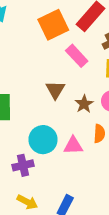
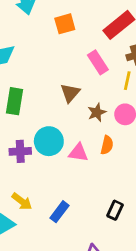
orange square: (53, 25) -> (65, 24), moved, size x0.7
purple cross: (23, 165) -> (20, 151), moved

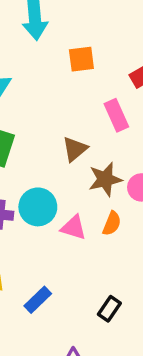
brown star: (97, 112) -> (105, 179), size x1.4

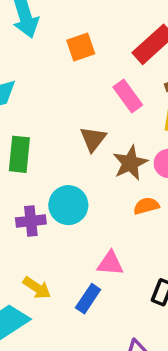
orange semicircle: (112, 223) -> (146, 206), turned -115
pink triangle: (74, 227) -> (110, 263), moved

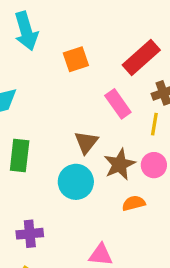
cyan circle: (68, 205) -> (76, 182), moved
purple cross: (31, 221) -> (30, 234), moved

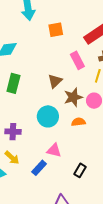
cyan circle: (76, 182) -> (48, 116), moved

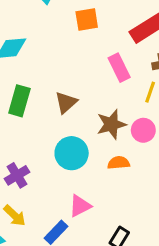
brown triangle: (55, 81) -> (66, 103), moved
purple cross: (13, 132) -> (17, 175), turned -35
pink triangle: (54, 150) -> (80, 206), turned -42

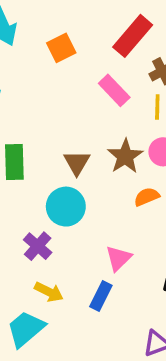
brown triangle: (66, 103) -> (77, 163), moved
cyan circle: (72, 153) -> (66, 207), moved

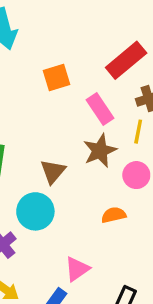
orange square: (61, 48) -> (57, 78), moved
brown star: (125, 156) -> (100, 151), moved

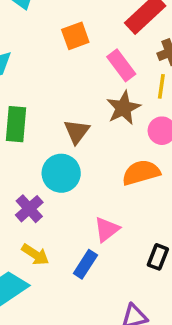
orange semicircle: (114, 215) -> (141, 173), size x1.5

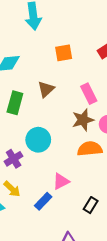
pink rectangle: (121, 65) -> (89, 94), moved
brown star: (123, 108) -> (83, 120), moved
brown triangle: (77, 132) -> (46, 89), moved

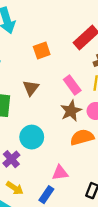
pink triangle: (61, 181) -> (60, 173), turned 30

